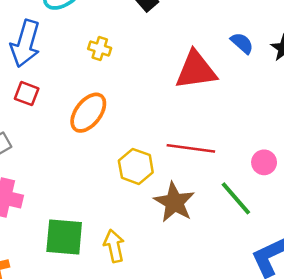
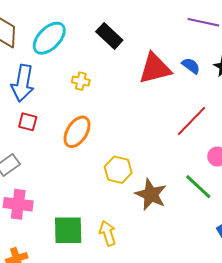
red triangle: (196, 70) -> (155, 68), moved
red line: (191, 148) -> (192, 121), moved, turned -48

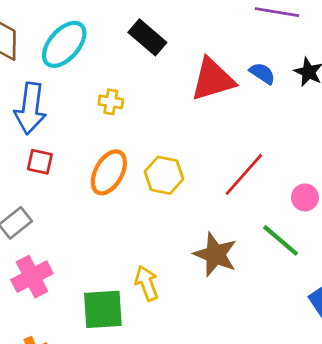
red line: (192, 121) -> (244, 174), moved
yellow hexagon: (118, 170) -> (164, 175), moved
pink cross: (18, 204) -> (32, 277), turned -32
yellow arrow: (108, 233) -> (147, 283), moved

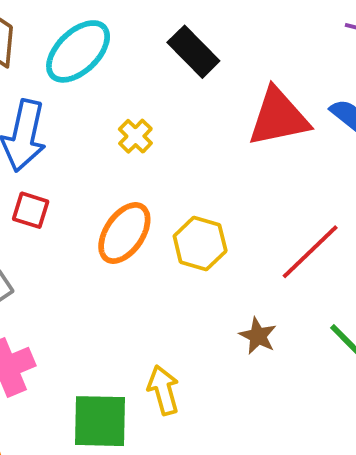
yellow cross: (111, 102) -> (135, 136), turned 30
brown star: (215, 255) -> (258, 336), moved, size x0.6

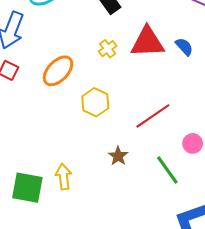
yellow cross: (135, 136) -> (108, 49), moved
orange ellipse: (124, 233) -> (58, 71), moved

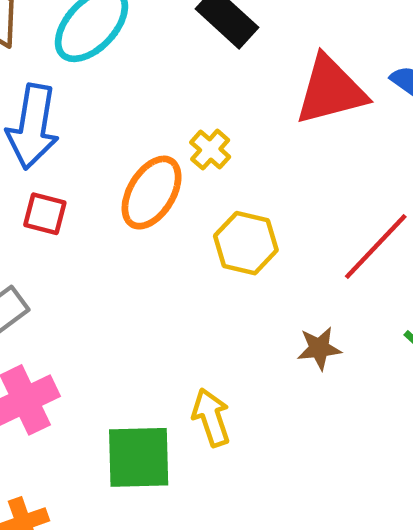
yellow cross: (108, 49) -> (210, 150), moved
brown star: (118, 156) -> (319, 348), turned -30

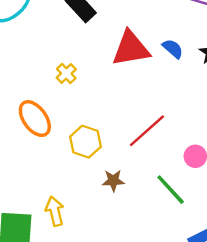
orange ellipse: (152, 193) -> (35, 119), moved, turned -72
yellow hexagon: (246, 243) -> (85, 142), moved

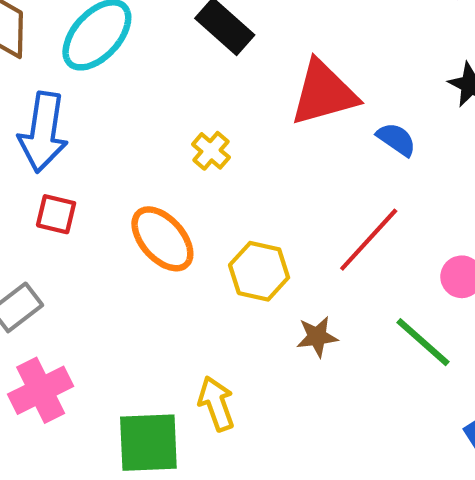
blue semicircle: (173, 49) -> (396, 139), moved

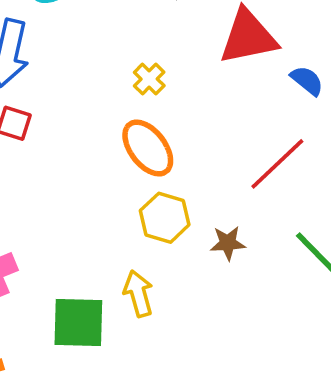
orange ellipse: (162, 239) -> (148, 148), moved
yellow hexagon: (259, 271) -> (165, 218), moved

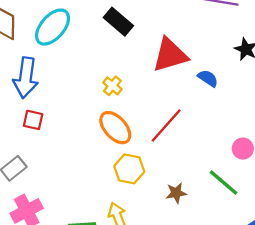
red line: (277, 164) -> (166, 126), moved
brown star: (228, 243) -> (176, 193), moved

